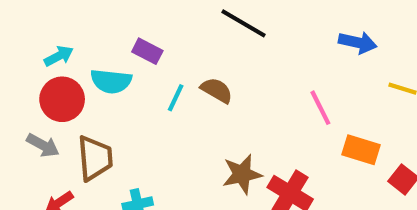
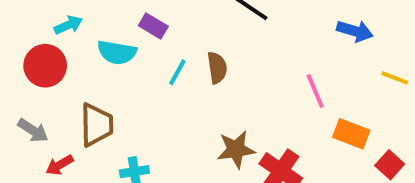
brown semicircle: (217, 90) -> (217, 68), turned 48
red circle: (62, 99) -> (45, 66), moved
gray arrow: (43, 145) -> (33, 131), moved

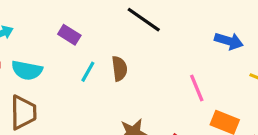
cyan semicircle: (117, 52) -> (27, 70), moved

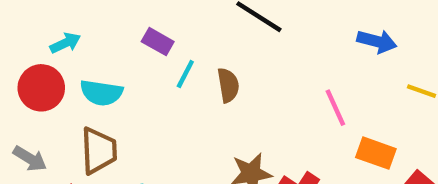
cyan line: (88, 72) -> (185, 74), moved

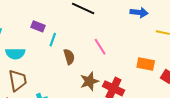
brown semicircle: (228, 85) -> (69, 57), moved
pink line: (335, 108) -> (100, 47), moved

